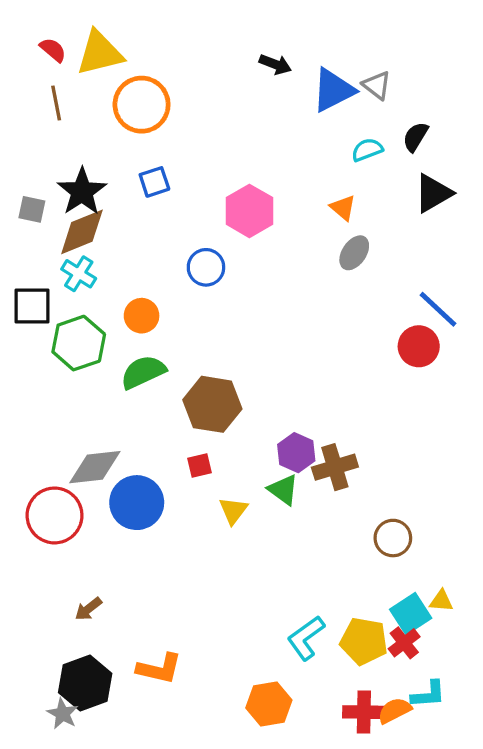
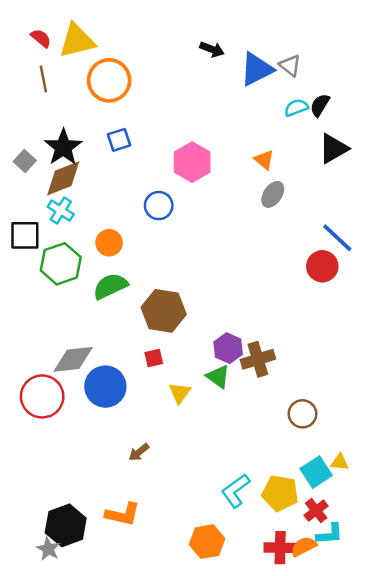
cyan semicircle: (367, 150) -> (296, 108), moved
gray square: (32, 209) -> (25, 161), turned 30
brown arrow: (88, 609) -> (139, 452), moved
red cross: (404, 643) -> (316, 511), moved

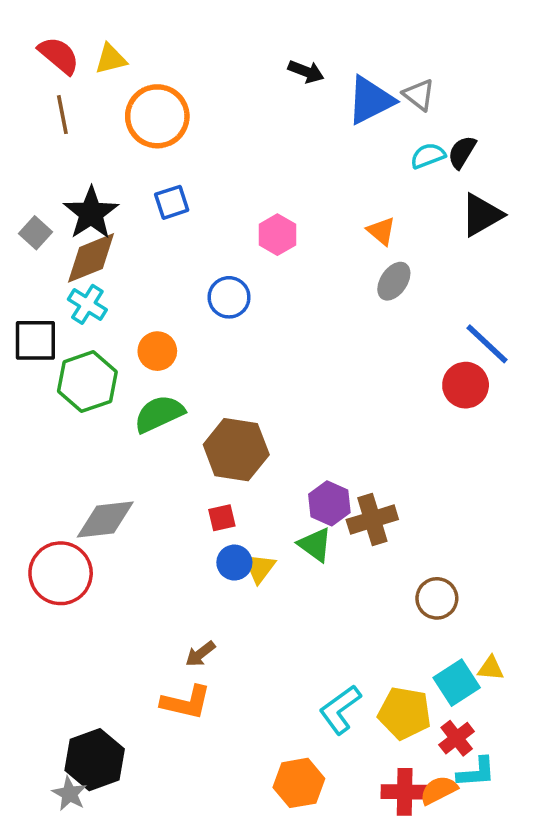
red semicircle: (41, 38) -> (59, 55), size x1.4
yellow triangle: (77, 41) -> (111, 59), size x0.6
pink hexagon: (192, 162) -> (277, 235), size x0.7
blue circle: (105, 387) -> (234, 563), moved, size x0.6
orange L-shape: (123, 514) -> (186, 702), moved

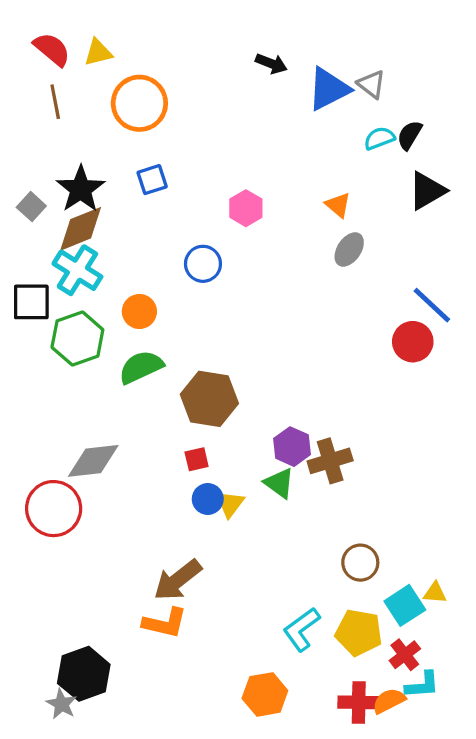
cyan cross: (87, 304) -> (77, 270), size x1.4
brown circle: (437, 598) -> (360, 563), moved
brown arrow: (200, 654) -> (178, 580), size x1.8

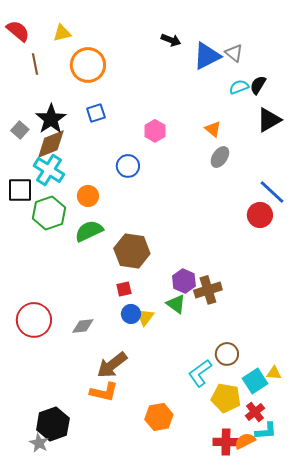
red semicircle: (52, 49) -> (18, 31), moved
gray diamond: (93, 461) -> (83, 326), moved, size x0.7
cyan L-shape: (302, 629) -> (200, 373), moved
orange hexagon: (265, 694) -> (159, 417), moved

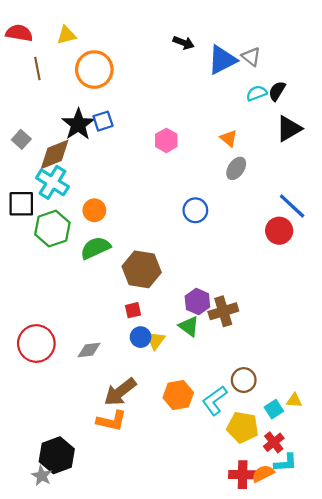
red semicircle: (18, 31) -> (19, 33), turned -30
black star: (51, 119) -> (78, 124), moved
blue circle: (128, 166) -> (195, 210), moved
cyan square: (255, 381) -> (274, 409), size x0.7
orange hexagon: (159, 417) -> (178, 395), moved

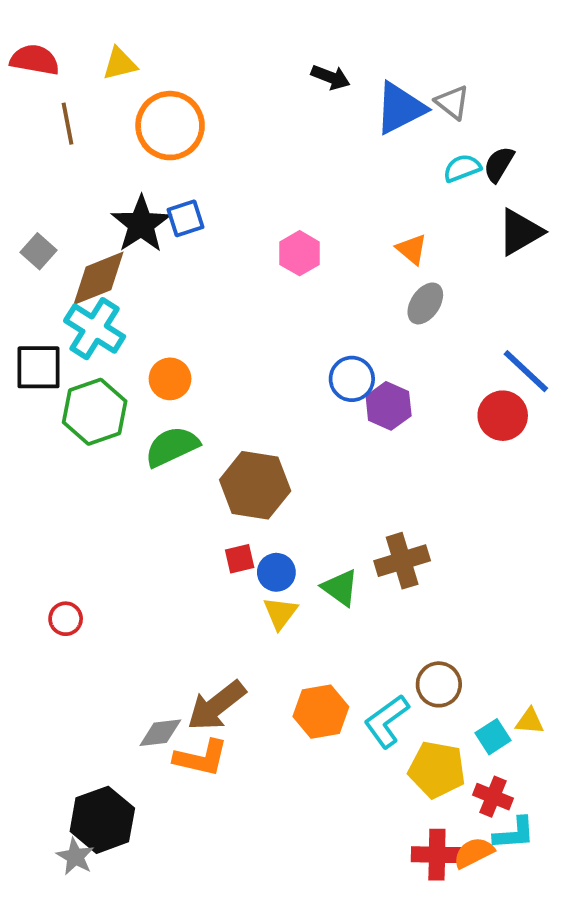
purple hexagon: (197, 302) -> (389, 406), moved
blue circle: (141, 337) -> (276, 572), moved
red circle: (36, 343) -> (66, 619), size x0.5
gray diamond: (89, 350) -> (160, 733), moved
red cross: (274, 442) -> (493, 797), turned -30

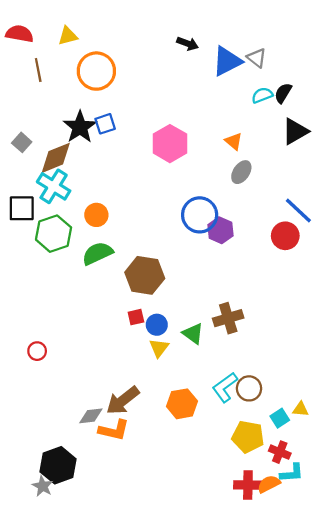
pink hexagon: (300, 253) -> (170, 144), size x1.5
blue circle: (352, 379) -> (200, 215), size x1.4
cyan L-shape: (387, 721) -> (225, 387), moved

